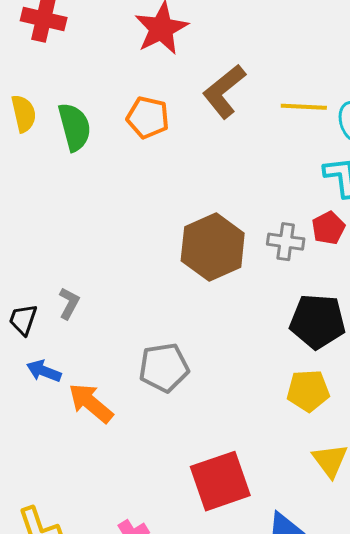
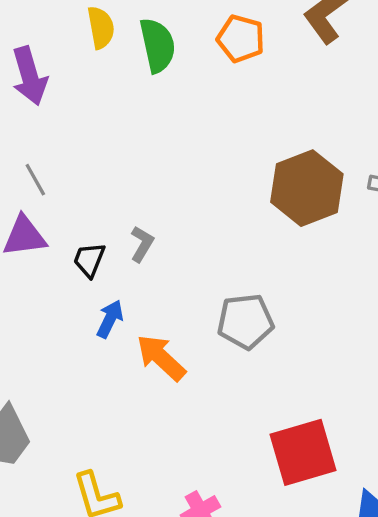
blue arrow: (44, 371) -> (110, 319), turned 92

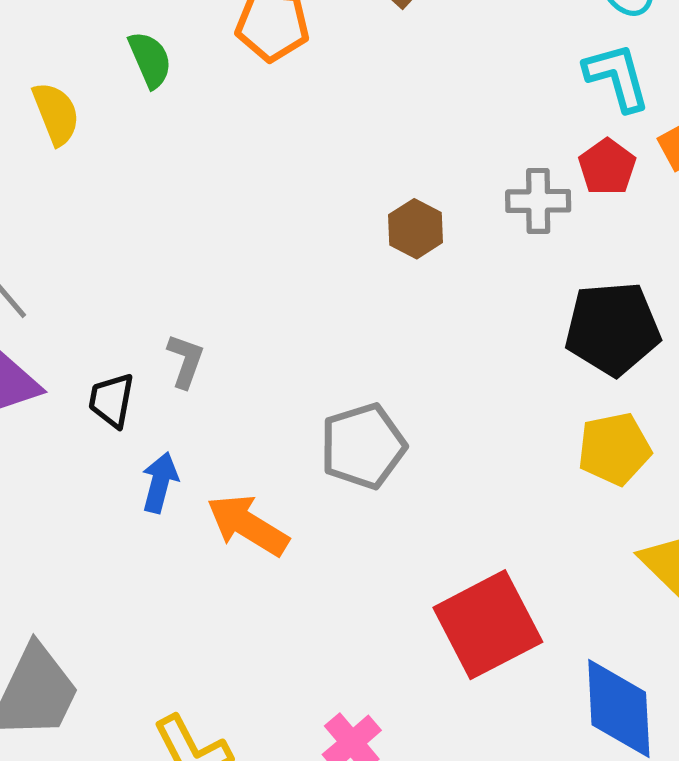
yellow semicircle: (101, 28) -> (56, 114), moved
green semicircle: (157, 45) -> (150, 60), size x0.7
brown hexagon: (307, 188) -> (415, 229), size x0.5

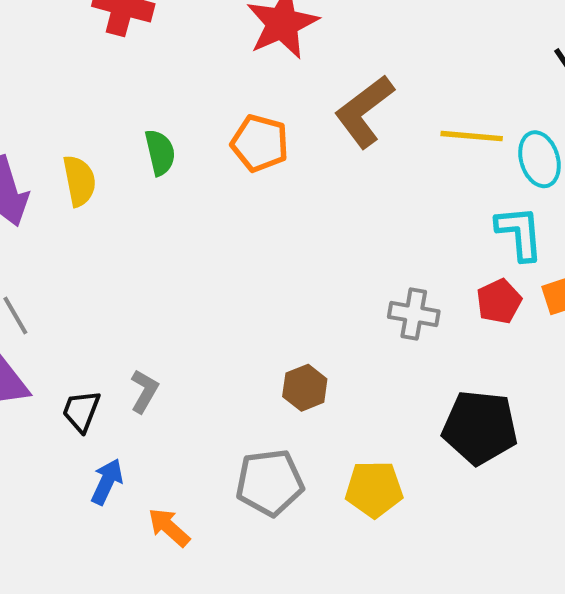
gray cross: (538, 201) -> (414, 314), moved
brown hexagon: (415, 229) -> (305, 388), moved
yellow pentagon: (614, 449) -> (374, 489), moved
orange arrow: (248, 525) -> (169, 527), size x0.7

